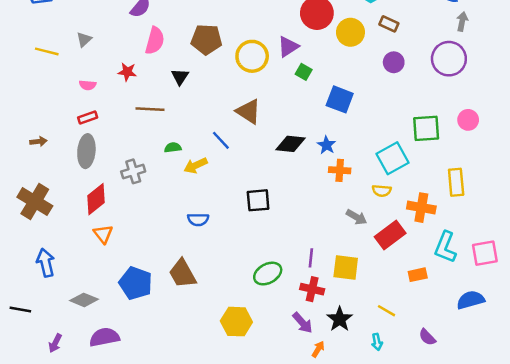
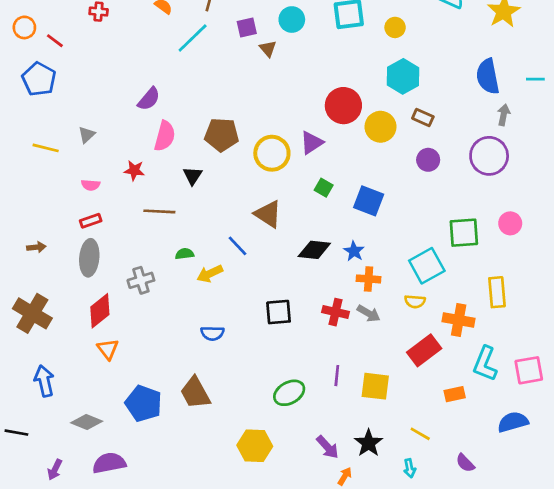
green square: (304, 72) -> (324, 188), moved
gray arrow: (356, 217) -> (369, 313), moved
red cross: (312, 289) -> (335, 312), moved

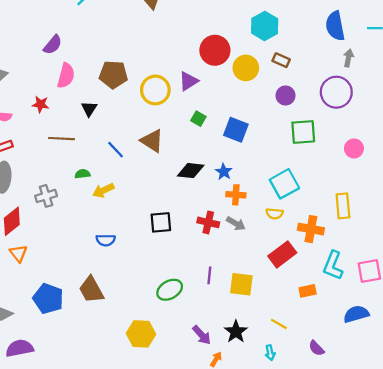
green square: (464, 233) -> (303, 132), moved
blue line: (238, 246) -> (116, 150), moved

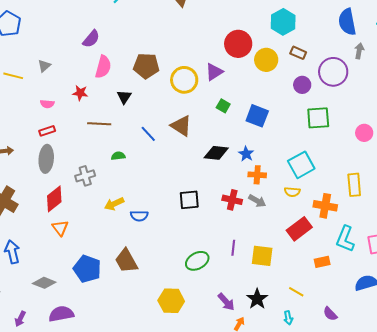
purple circle: (336, 92) -> (333, 72), moved
yellow arrow: (103, 190) -> (114, 204), moved

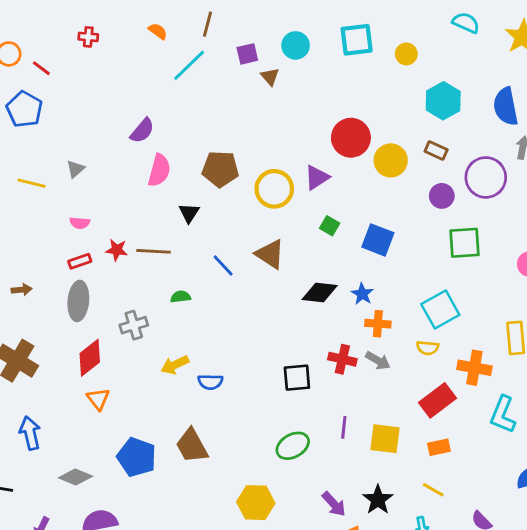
cyan hexagon: (283, 22) -> (443, 101), moved
red star: (80, 93) -> (117, 250), moved
black square: (189, 200) -> (297, 378), moved
orange rectangle: (322, 262) -> (439, 447), moved

